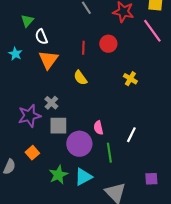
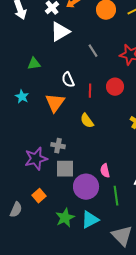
green triangle: (27, 21) -> (34, 64), turned 40
white semicircle: (41, 37) -> (68, 80), moved
gray cross: (51, 103) -> (58, 146), turned -32

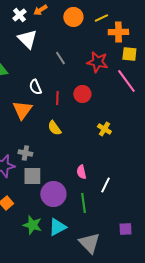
white triangle: (60, 32) -> (27, 39), turned -45
pink semicircle: (105, 171) -> (81, 172), moved
green star: (65, 218) -> (32, 225), turned -30

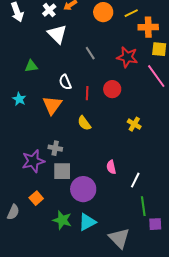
green line: (83, 203) -> (143, 206), moved

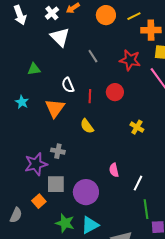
gray square: (62, 171) -> (56, 184), moved

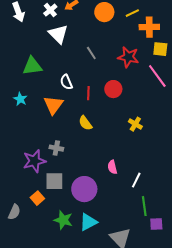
green triangle: (34, 69) -> (32, 66), size x1.5

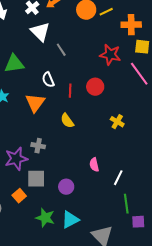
yellow line: (132, 13) -> (106, 12), moved
gray line: (91, 53) -> (61, 50), moved
purple circle: (84, 189) -> (66, 187), size x0.6

